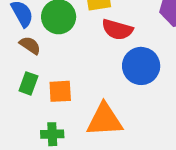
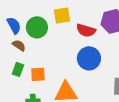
red semicircle: (117, 29) -> (86, 30), moved

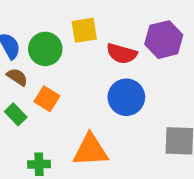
green rectangle: (18, 69) -> (16, 114), turned -64
orange square: (38, 74) -> (47, 99), moved, turned 35

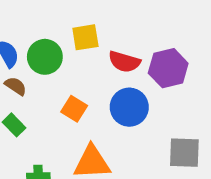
purple hexagon: (164, 40) -> (168, 68), moved
orange square: (47, 99) -> (74, 109), moved

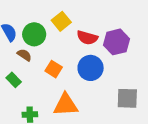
yellow square: (85, 37) -> (61, 21), turned -30
brown semicircle: (16, 86) -> (24, 55), moved

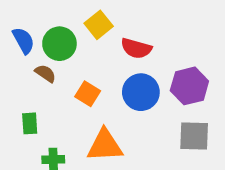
purple hexagon: (117, 42) -> (189, 86), moved
green rectangle: (14, 80) -> (30, 123), moved, turned 40

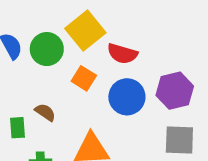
yellow square: (99, 25) -> (85, 31), size x1.4
brown semicircle: (45, 73) -> (45, 112), moved
orange square: (88, 94) -> (84, 78), moved

